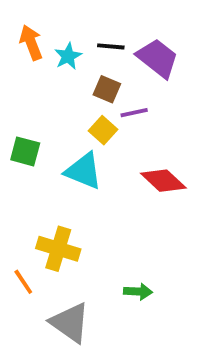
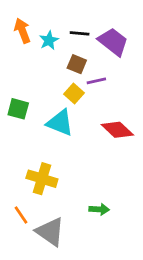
orange line: (23, 282) -> (21, 215), moved

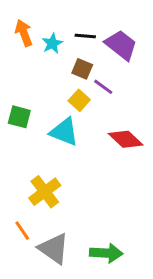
purple line: (96, 81) -> (103, 87), turned 48
yellow cross: (42, 179) -> (45, 192), turned 36
green arrow: (99, 209) -> (106, 253), moved, size x1.5

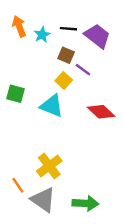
yellow cross: (45, 192) -> (49, 166), moved

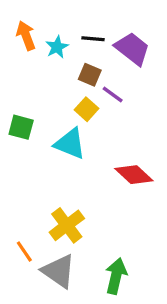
red diamond: (101, 112) -> (134, 175), moved
green arrow: (85, 203) -> (116, 276), turned -80

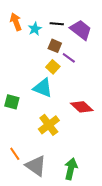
green square: (21, 127) -> (12, 102), moved
yellow cross: (67, 225) -> (49, 125), moved

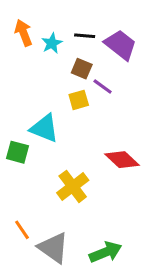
yellow square: (53, 67) -> (79, 100), turned 32
cyan triangle: (43, 88) -> (44, 128), moved
green arrow: (71, 169) -> (106, 252), turned 55

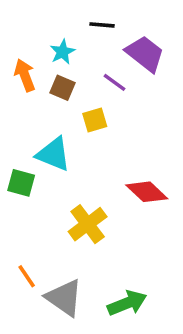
orange arrow: (23, 33) -> (25, 75), moved
black line: (85, 36) -> (102, 25), moved
brown square: (82, 69) -> (62, 88), moved
purple line: (103, 87) -> (114, 82), moved

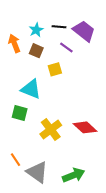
black line: (102, 25) -> (59, 27), moved
green square: (21, 183) -> (20, 113), moved
red diamond: (147, 192) -> (85, 127), moved

